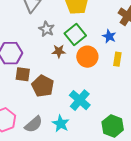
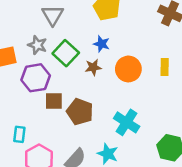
gray star: (47, 29) -> (37, 45), moved
green square: (75, 34) -> (66, 53), moved
blue star: (109, 36) -> (102, 44), moved

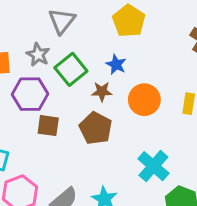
brown pentagon: (80, 112) -> (96, 128), moved
cyan cross: (127, 122) -> (153, 166), moved

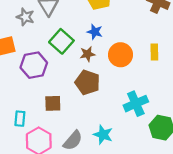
gray star: (38, 55) -> (25, 17), moved
brown square: (48, 126) -> (53, 103), moved
cyan cross: (153, 166) -> (136, 104), turned 35

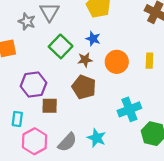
purple hexagon: (34, 65) -> (34, 85), moved

